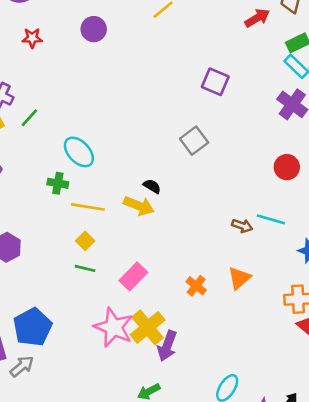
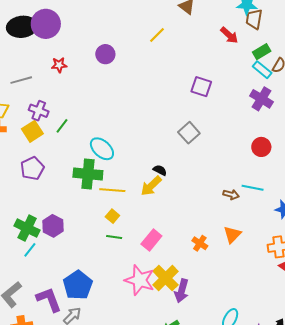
red arrow: (257, 18) -> (229, 35), turned 78
green cross: (58, 183) -> (88, 174), size x1.8
yellow arrow: (139, 206) -> (151, 186), turned 120

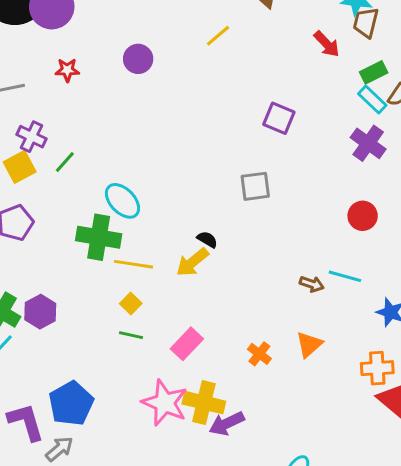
gray square: (189, 133) -> (255, 186), turned 30
yellow cross: (166, 278) -> (204, 403), turned -36
purple arrow: (182, 291) -> (227, 424), turned 45

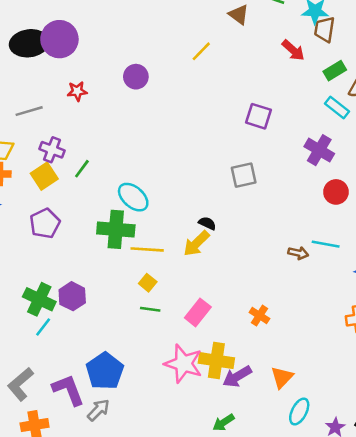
cyan rectangle: (372, 100) -> (337, 107), moved
purple cross: (368, 143) -> (319, 150), moved
orange triangle: (309, 344) -> (282, 377), moved

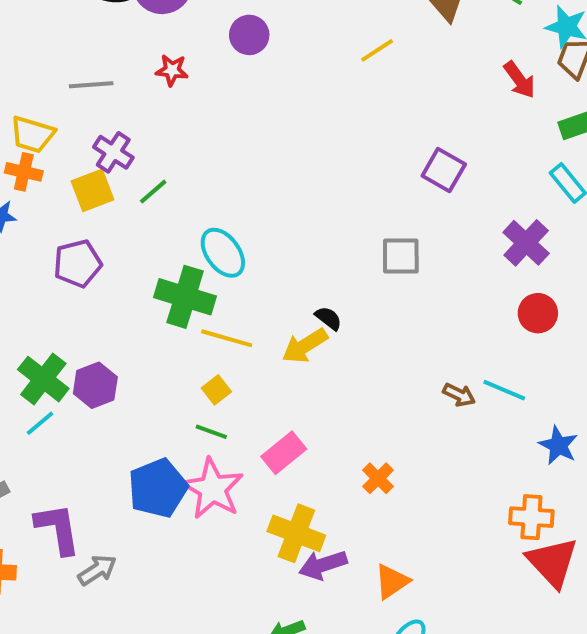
purple circle: (136, 77) -> (249, 35), moved
pink star: (183, 364) -> (213, 489), moved
blue pentagon: (105, 371) -> (158, 488), moved

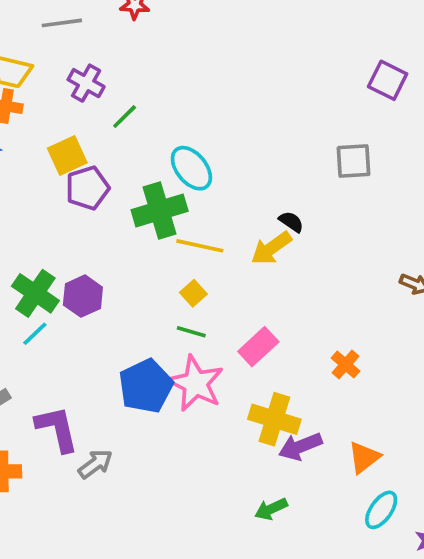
yellow square: (93, 190) -> (67, 156), moved
purple pentagon: (78, 264) -> (87, 188), moved
green cross: (185, 297) -> (160, 210), turned -30

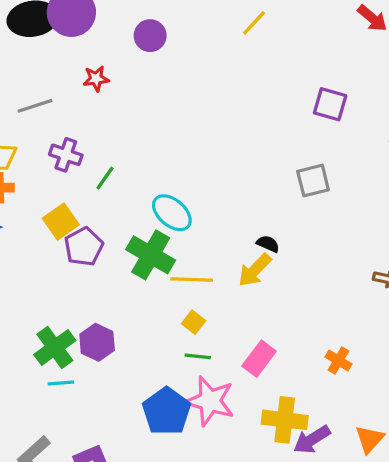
green cross: (160, 210) -> (151, 255), turned -33
green cross: (35, 293) -> (55, 347), turned 30
cyan line: (35, 334) -> (61, 383), turned 50

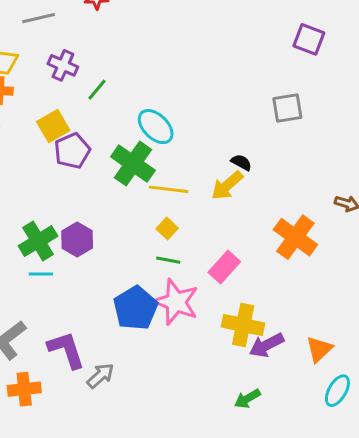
orange cross: (338, 360) -> (295, 237), moved, size x1.8

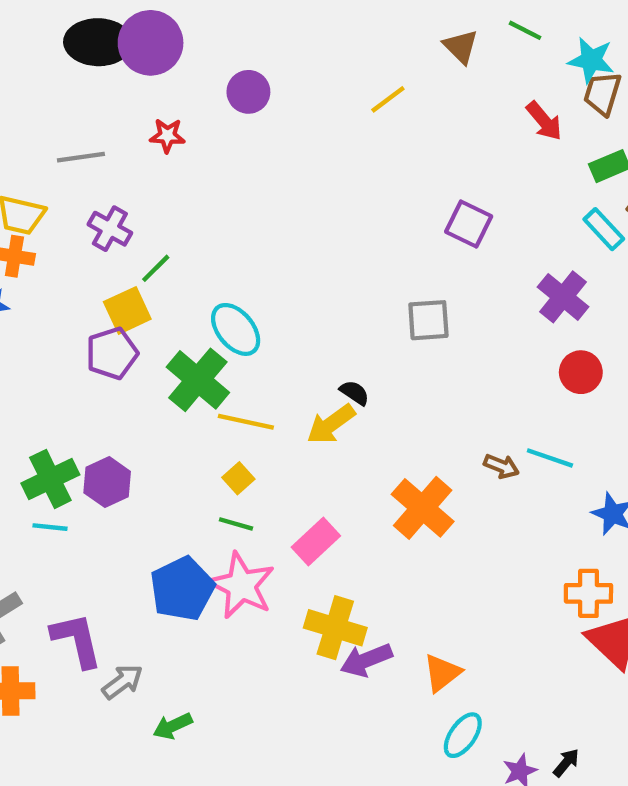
yellow square: (53, 126) -> (127, 310), moved
green arrow: (247, 399) -> (173, 726), moved

